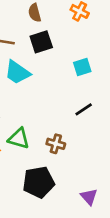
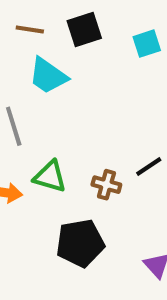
cyan square: (82, 67) -> (147, 44), moved
black line: (84, 109) -> (149, 167), moved

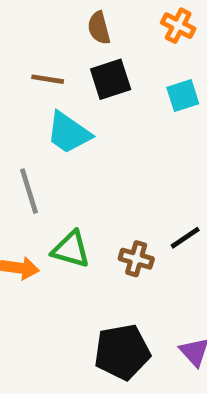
black pentagon: (80, 243) -> (122, 352), moved

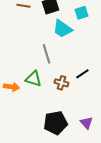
cyan trapezoid: (69, 133) -> (62, 29), moved
gray line: (29, 191) -> (46, 54), moved

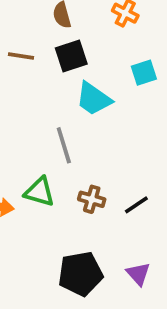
cyan square: (81, 13) -> (144, 73), moved
black line: (82, 74) -> (136, 205), moved

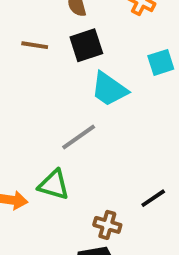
gray line: (64, 145) -> (79, 137), turned 72
brown cross: (92, 199) -> (107, 225), moved

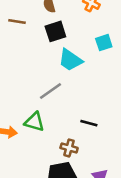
brown line: (35, 45) -> (17, 21), moved
black line: (153, 198) -> (89, 123), moved, turned 49

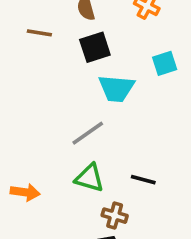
cyan trapezoid: (70, 60) -> (116, 88), turned -30
green triangle: (34, 122) -> (90, 178), moved

